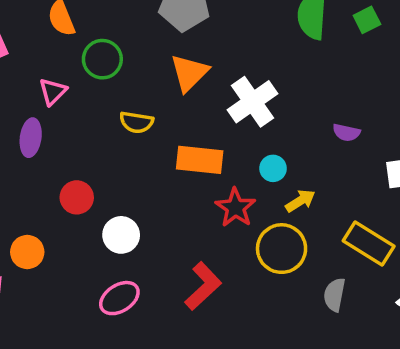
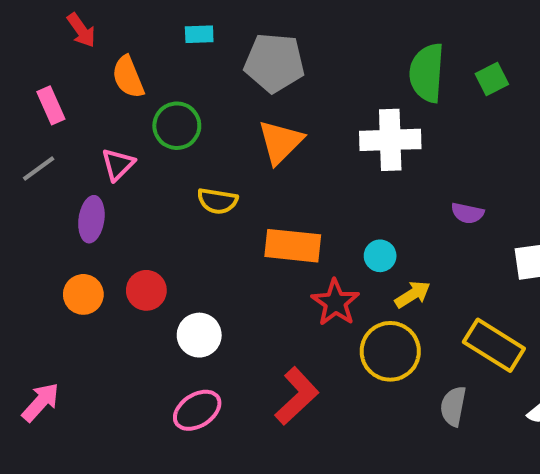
white cross: (253, 102) -> (390, 140), moved, turned 33
orange circle: (27, 252) -> (83, 294), moved

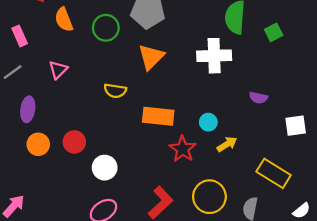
green square: (492, 79) -> (274, 32), moved
green circle: (177, 126) -> (106, 28), moved
purple ellipse: (91, 219) -> (28, 109), moved
yellow circle: (390, 351) -> (209, 197), moved

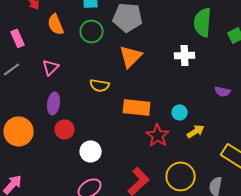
white cross: (214, 56) -> (185, 55), size x0.7
purple ellipse: (28, 109) -> (54, 103), moved
orange circle: (38, 144) -> (19, 131), moved, size x1.5

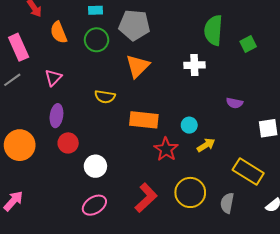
pink rectangle: (18, 38) -> (19, 47), size x1.4

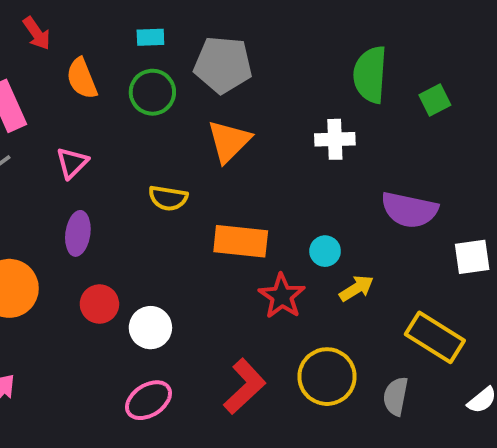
purple semicircle: (234, 103) -> (409, 210), size x1.8
red circle: (68, 143) -> (99, 304), moved

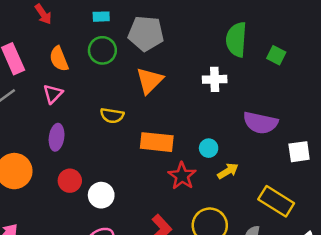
red arrow: (37, 33) -> (43, 14), moved
orange semicircle: (82, 78) -> (59, 59), moved
green square: (435, 100) -> (276, 55), turned -36

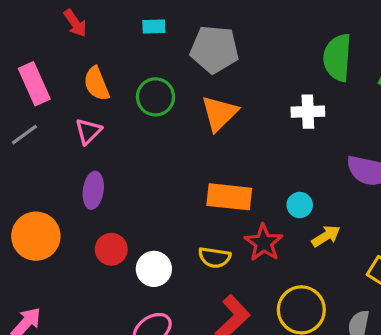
green circle: (102, 50) -> (155, 97), moved
yellow semicircle: (112, 116) -> (214, 257), moved

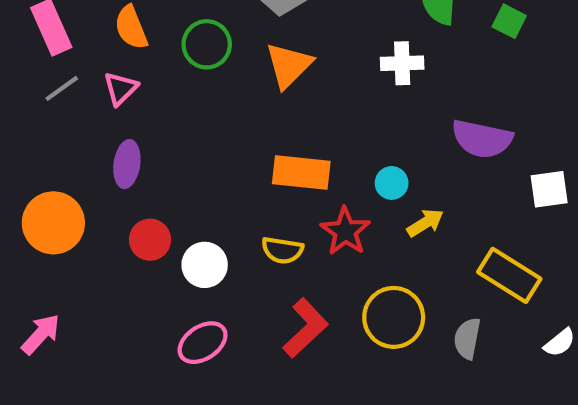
gray line: (24, 135) -> (62, 88), moved

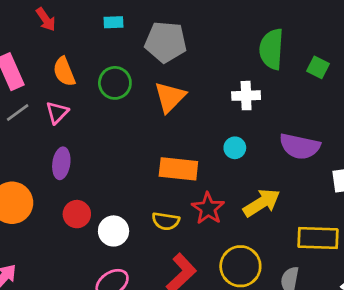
cyan circle: (392, 183) -> (235, 148), moved
yellow arrow: (425, 223) -> (262, 203), size x1.5
yellow rectangle: (509, 275) -> (318, 238), turned -30

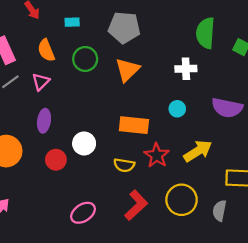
cyan rectangle: (114, 22) -> (72, 22), moved
white circle: (114, 231) -> (84, 143), moved

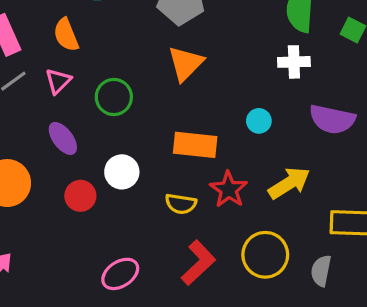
green circle: (85, 59) -> (114, 97), moved
white cross: (186, 69) -> (294, 62), moved
purple ellipse: (44, 121) -> (63, 138), turned -45

